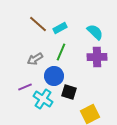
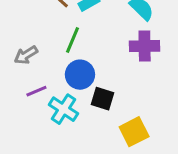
green line: (61, 52) -> (72, 40), moved
gray arrow: (35, 59) -> (26, 55), moved

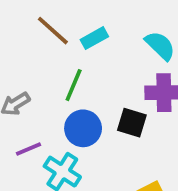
black square: (103, 99) -> (132, 123), moved

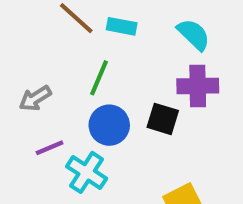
cyan rectangle: (94, 38) -> (122, 26), turned 40

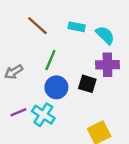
cyan rectangle: (122, 26) -> (77, 27), moved
purple line: (50, 148) -> (18, 112), moved

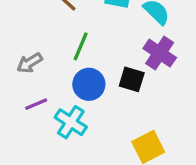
purple cross: (107, 65) -> (160, 53), turned 35
purple line: (18, 112) -> (36, 104), moved

